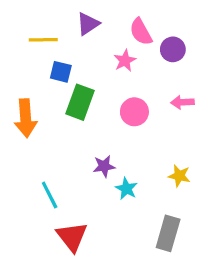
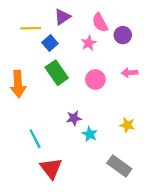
blue square: (61, 72) -> (50, 43), moved, turned 35
green rectangle: (80, 102) -> (57, 73), turned -55
gray rectangle: (168, 233) -> (119, 166), turned -70

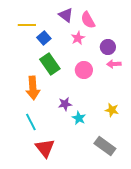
purple triangle: (62, 17) -> (66, 15), moved, turned -49
purple circle: (123, 35) -> (108, 47), moved
orange arrow: (18, 84) -> (33, 88), moved

